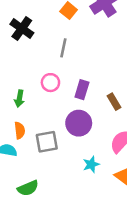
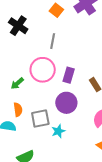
pink circle: (50, 83) -> (43, 70), size x1.6
green arrow: (19, 99) -> (17, 83), turned 40
cyan star: (91, 164) -> (58, 131), moved

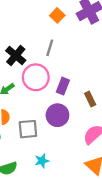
black cross: (18, 26) -> (16, 55), moved
cyan star: (58, 131) -> (42, 161), moved

